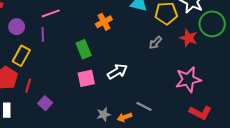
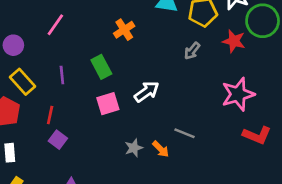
pink line: (51, 13) -> (55, 25), turned -30
purple line: (43, 34) -> (62, 75), moved
yellow rectangle: (21, 56) -> (22, 82), turned -66
red line: (28, 86) -> (50, 115), moved
orange arrow: (124, 117) -> (161, 149), turned -112

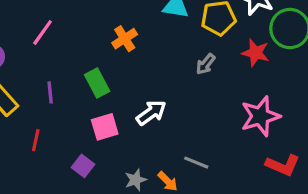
purple square: (58, 140) -> (83, 166), moved

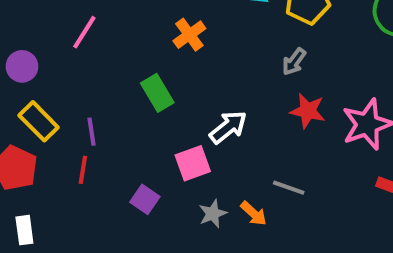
red star: (256, 53) -> (308, 111), moved
purple line: (50, 92) -> (91, 132), moved
pink square: (105, 127) -> (193, 163), moved

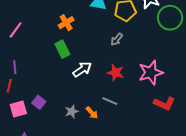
pink line: (84, 32) -> (16, 30), moved
green rectangle: (157, 93) -> (62, 49), moved
red star: (308, 111) -> (116, 73), moved
pink square: (193, 163) -> (18, 109), moved

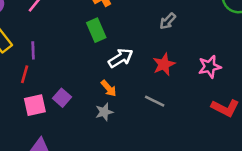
red star: (116, 73) -> (164, 64), turned 30
pink star: (151, 73) -> (210, 67), size x0.7
orange arrow: (92, 113) -> (109, 88), moved

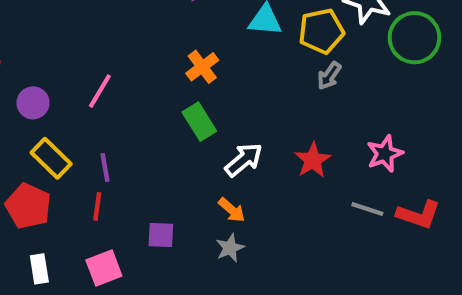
gray arrow: (168, 21) -> (329, 76), moved
purple square: (62, 98) -> (161, 235), turned -30
gray line: (155, 101) -> (367, 209), moved
pink square: (35, 105) -> (104, 268), moved

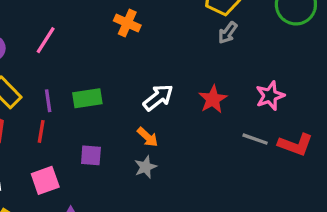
orange cross: (202, 67) -> (127, 23), turned -30
green rectangle: (199, 122) -> (87, 98), moved, turned -68

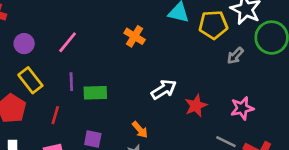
gray arrow: (228, 33) -> (235, 56), moved
white arrow: (158, 98) -> (164, 89), moved
purple line: (48, 101) -> (71, 82), moved

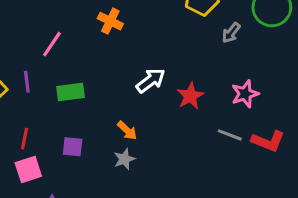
pink line: (68, 42) -> (52, 44), moved
purple line: (71, 82) -> (27, 82), moved
red line: (55, 115) -> (24, 139), moved

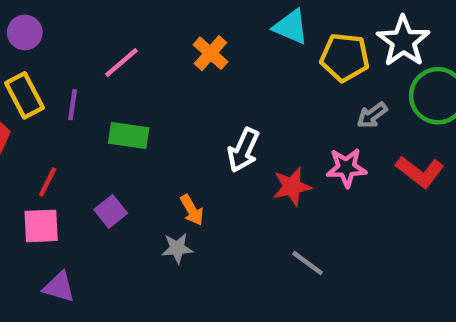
white arrow: (151, 80) -> (243, 150), turned 136
pink star: (245, 94) -> (346, 168), moved
gray line: (230, 135) -> (308, 263), moved
red L-shape: (268, 141) -> (420, 172), moved
purple square: (73, 147) -> (111, 211), turned 30

